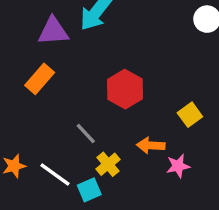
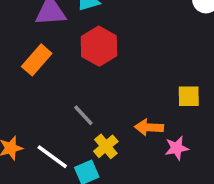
red hexagon: (125, 89) -> (99, 46), moved
yellow square: (190, 115) -> (189, 96), turned 35

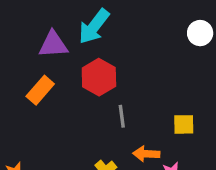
gray line: (83, 115) -> (122, 116), moved, turned 35

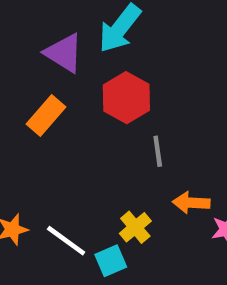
purple triangle: (53, 44) -> (64, 53), turned 36

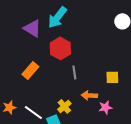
orange rectangle: (46, 116) -> (30, 70), moved

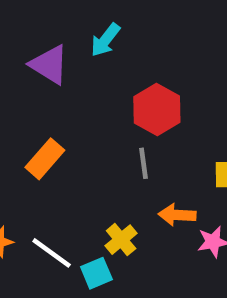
cyan arrow: (57, 17) -> (105, 40), size x0.7
red hexagon: (60, 48) -> (157, 109), moved

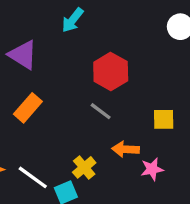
purple triangle: (49, 65) -> (23, 55), moved
gray line: (143, 163) -> (101, 111), turned -45

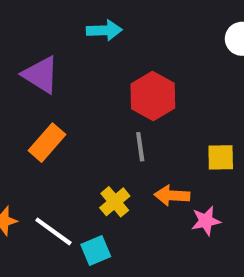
cyan arrow: (73, 20) -> (104, 30), turned -130
gray line: (101, 111) -> (140, 147), turned 45
yellow cross: (84, 167) -> (115, 202), moved

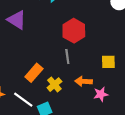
orange rectangle: (47, 143) -> (34, 73), moved

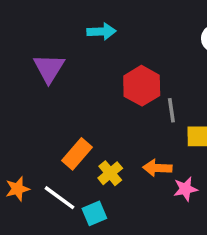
purple triangle: (17, 20) -> (49, 68), turned 30
gray line: (67, 57) -> (171, 110), moved

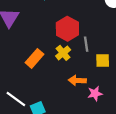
orange rectangle: (77, 154) -> (34, 58), moved
yellow cross: (110, 173) -> (63, 53), moved

